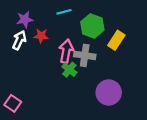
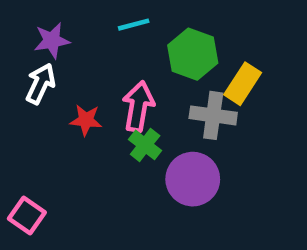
red star: (41, 36) -> (86, 120), moved
gray cross: (85, 55) -> (213, 115), moved
purple circle: (109, 92) -> (193, 179), moved

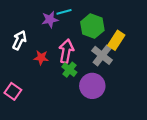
purple star: (52, 40) -> (50, 20), moved
gray cross: (213, 115) -> (102, 55), turned 30
pink square: (27, 215) -> (13, 91), moved

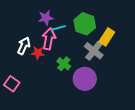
cyan line: (64, 12) -> (59, 28), moved
white arrow: (19, 40) -> (24, 46), moved
pink arrow: (66, 51) -> (49, 39), moved

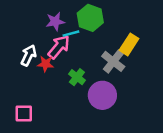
green hexagon: (85, 24) -> (90, 18), moved
pink arrow: (49, 39) -> (59, 47), turned 30
pink square: (12, 84) -> (24, 113), moved, turned -35

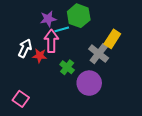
pink arrow: (59, 47) -> (51, 41), turned -40
pink square: (24, 113) -> (21, 99), turned 35

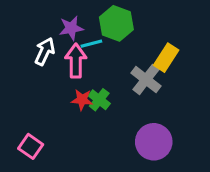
white arrow: (25, 48) -> (45, 51), moved
red star: (40, 56) -> (82, 100), moved
purple circle: (89, 83) -> (154, 142), moved

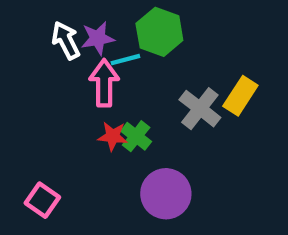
white arrow: (45, 51) -> (66, 40), moved, turned -52
yellow rectangle: (166, 58) -> (240, 96), moved
purple circle: (154, 142) -> (166, 194), moved

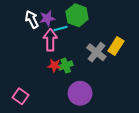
green cross: (136, 136) -> (66, 66), turned 32

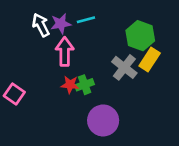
green hexagon: (77, 15) -> (140, 36), moved
cyan line: (61, 29) -> (86, 20), moved
pink square: (21, 96) -> (14, 94), moved

